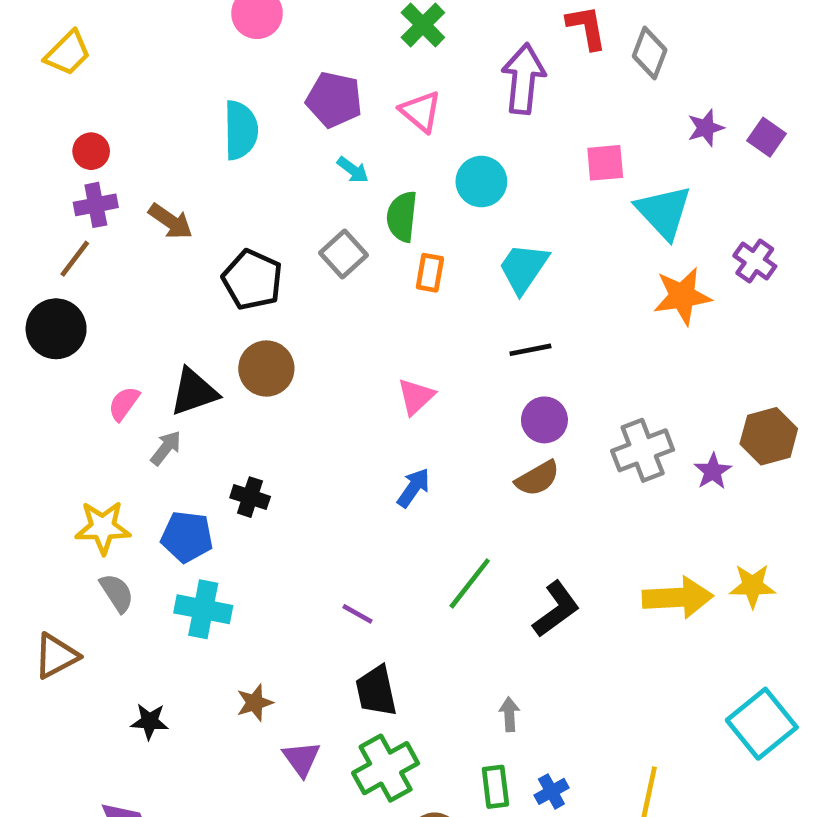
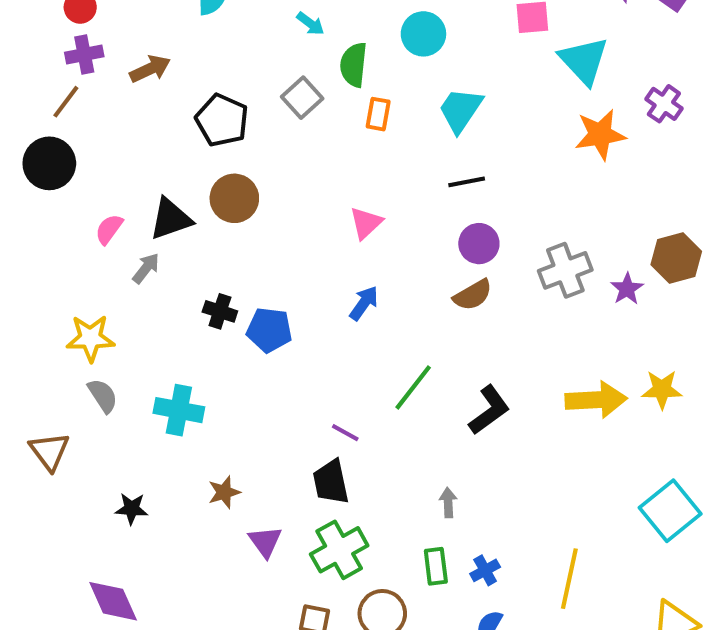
brown arrow: (171, 221) -> (150, 69), turned -60
blue pentagon: (187, 537) -> (269, 330), moved
purple line: (358, 614) -> (345, 433), moved
brown triangle: (56, 656) -> (49, 451), turned -39

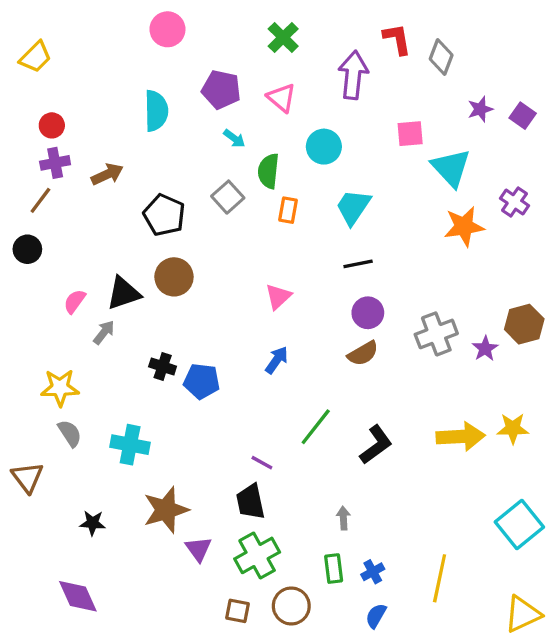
black circle: (49, 163) -> (27, 249), size x0.7
brown star: (224, 492) -> (166, 510), size x1.8

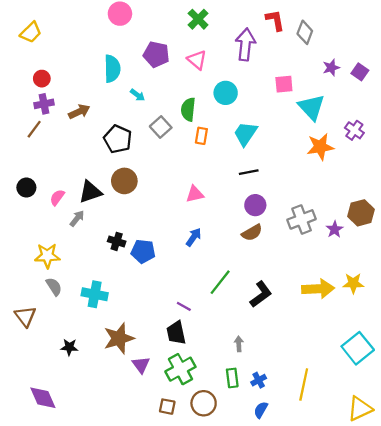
cyan arrow: (234, 138) -> (138, 95), moved
black circle: (27, 249) -> (26, 188), moved
pink triangle: (278, 296) -> (195, 194), turned 30
purple diamond: (78, 596) -> (43, 398), moved

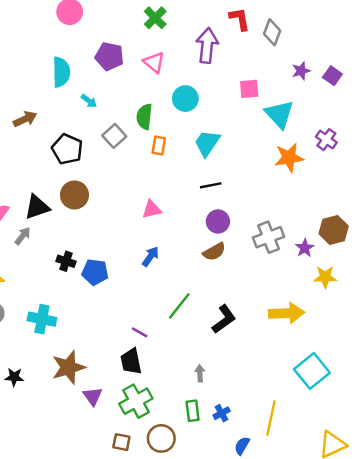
yellow star: (353, 283) -> (325, 277), moved
cyan square: (358, 348) -> (312, 371), moved
blue semicircle: (261, 410) -> (242, 446), moved

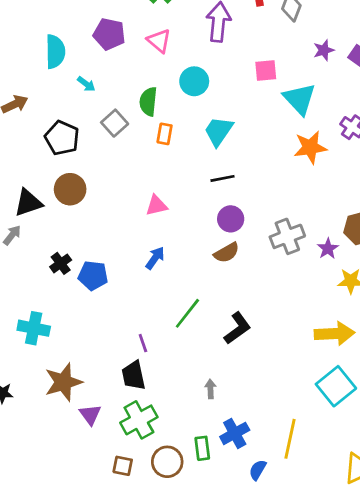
black cross: (66, 261) -> (61, 263), turned 36
yellow arrow: (287, 313) -> (335, 334), moved
purple line: (140, 332) -> (143, 343), turned 42
green rectangle: (193, 411) -> (202, 448), moved
blue cross: (222, 413) -> (235, 433), size x1.5

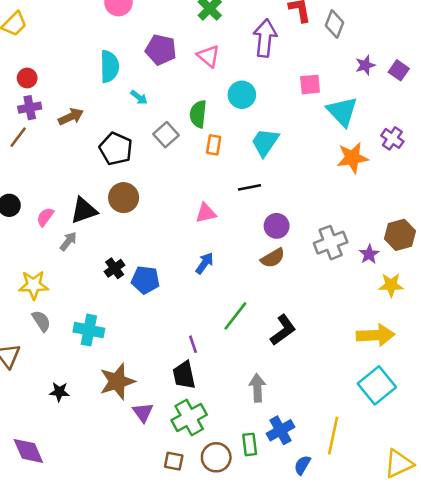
black line: (223, 178) -> (250, 187), moved
gray arrow: (210, 389) -> (257, 388), size x1.5

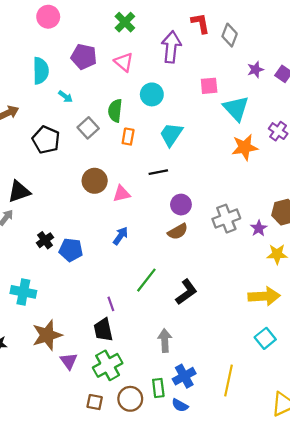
brown circle: (124, 198) -> (95, 181), moved
cyan square: (377, 385) -> (265, 338), size x0.7
blue semicircle: (302, 465) -> (180, 405), moved, turned -91

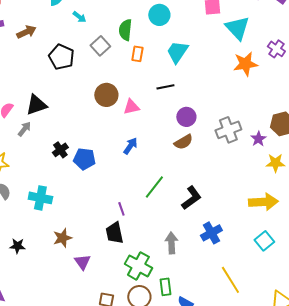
brown star: (47, 335) -> (62, 238), size x0.7
green cross: (108, 365) -> (138, 266), moved, turned -32
blue cross: (184, 376) -> (211, 233), moved
yellow line: (228, 380) -> (230, 280), turned -44

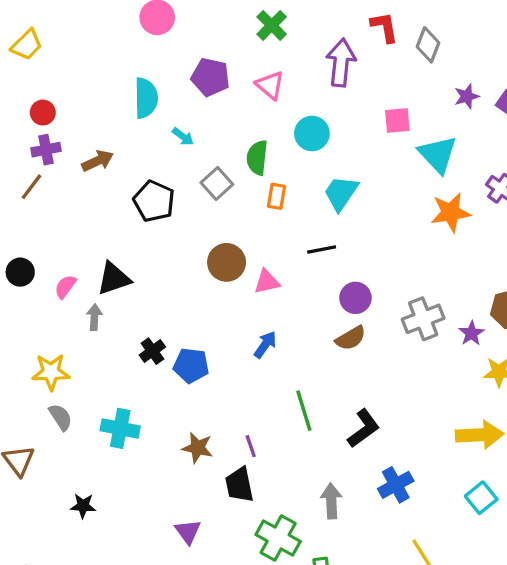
gray arrow: (24, 129) -> (94, 317), turned -35
green line: (154, 187) -> (304, 411), turned -55
brown star: (62, 238) -> (198, 448), moved, turned 30

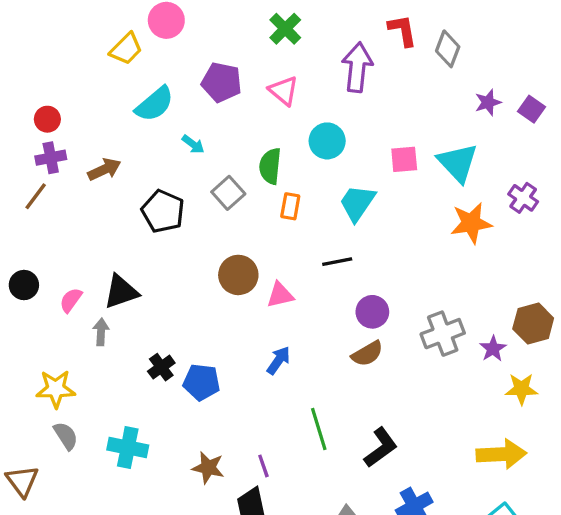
yellow trapezoid: (27, 45) -> (126, 49), moved
cyan semicircle: (146, 98) -> (155, 104), turned 51
pink square: (397, 121) -> (404, 159), moved

